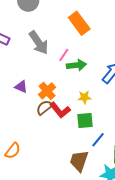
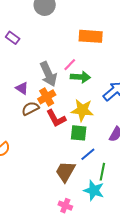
orange rectangle: (79, 23) -> (91, 36), turned -60
gray arrow: (39, 43) -> (48, 74), moved
yellow star: (84, 97) -> (82, 110), size x1.6
brown semicircle: (45, 107) -> (30, 108), moved

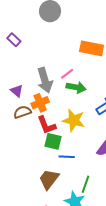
green square: (79, 133) -> (53, 141), moved
blue line: (88, 154) -> (67, 157), moved, turned 35

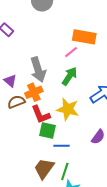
pink line: (67, 74) -> (71, 52), moved
green arrow: (76, 87) -> (69, 76), turned -66
green line: (86, 184) -> (65, 171), moved

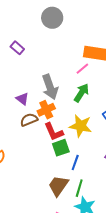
green square: (48, 131) -> (61, 148), turned -30
blue line: (61, 146) -> (75, 162), turned -70

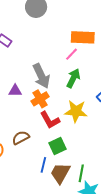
purple triangle: (22, 99) -> (15, 91), turned -32
brown semicircle: (29, 120) -> (21, 138), moved
green square: (61, 148) -> (58, 146), moved
blue line: (75, 162) -> (43, 165), moved

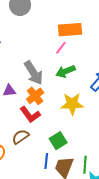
green arrow: (73, 78) -> (66, 71), turned -132
red L-shape: (50, 120) -> (30, 115), moved

